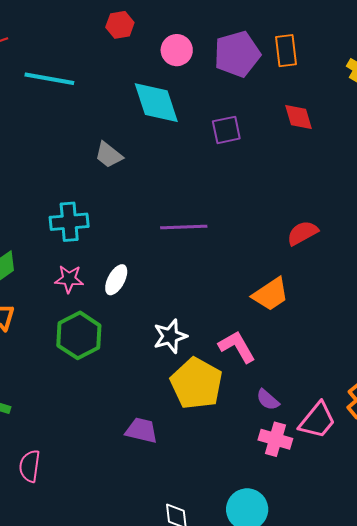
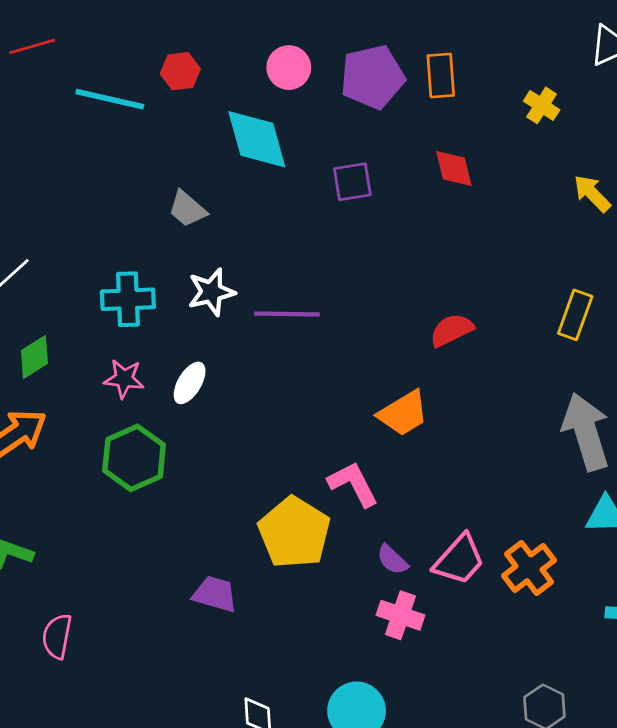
red hexagon: (120, 25) -> (180, 71), moved
white star: (170, 336) -> (211, 292), moved
pink trapezoid: (317, 420) -> (459, 560), moved

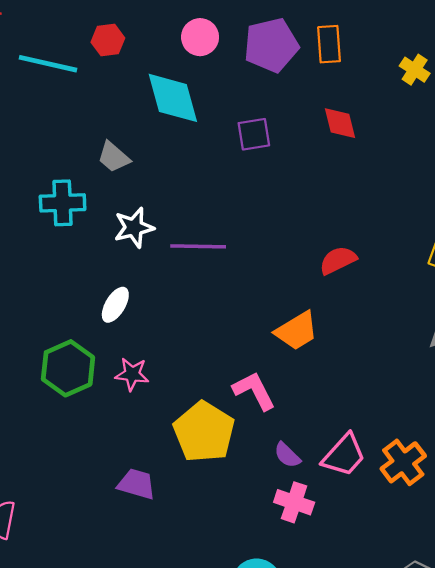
cyan cross: (128, 299) -> (63, 203), moved
pink star: (124, 379) -> (132, 374), moved

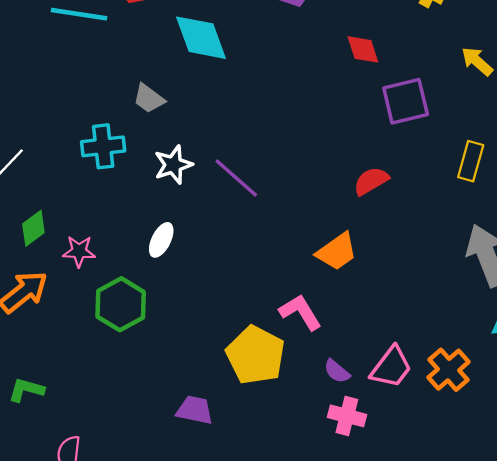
purple square: (254, 134) -> (406, 101), moved, size x1.4
purple line: (198, 246) -> (236, 178), turned 45
pink star: (132, 374) -> (79, 251), moved

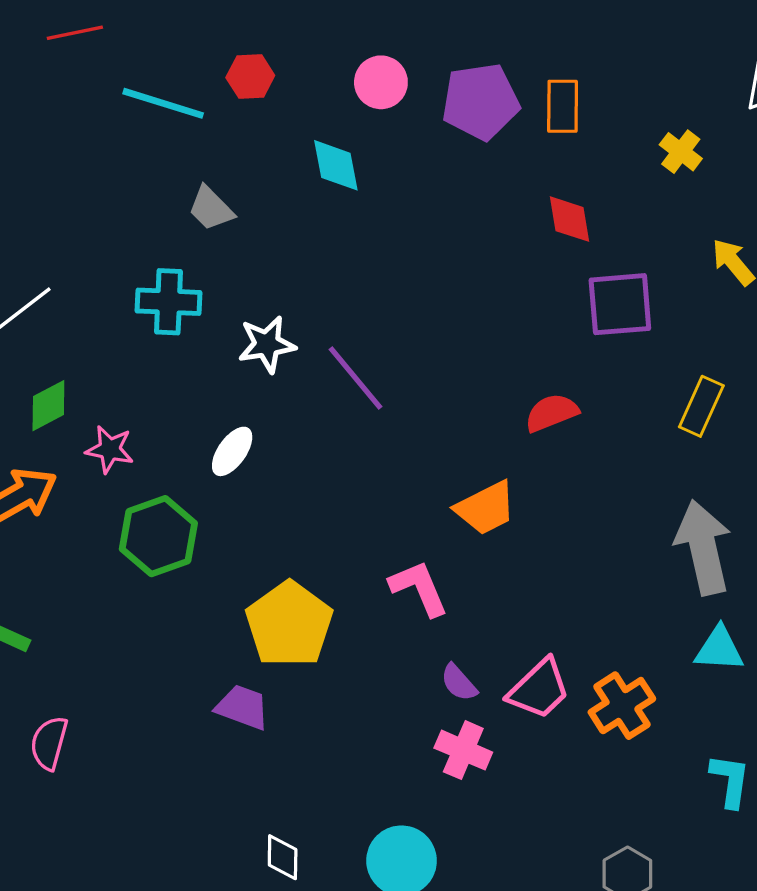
cyan diamond: (201, 38) -> (336, 165), size x0.7
gray trapezoid: (149, 99) -> (211, 208), moved
yellow pentagon: (256, 355) -> (289, 624), moved

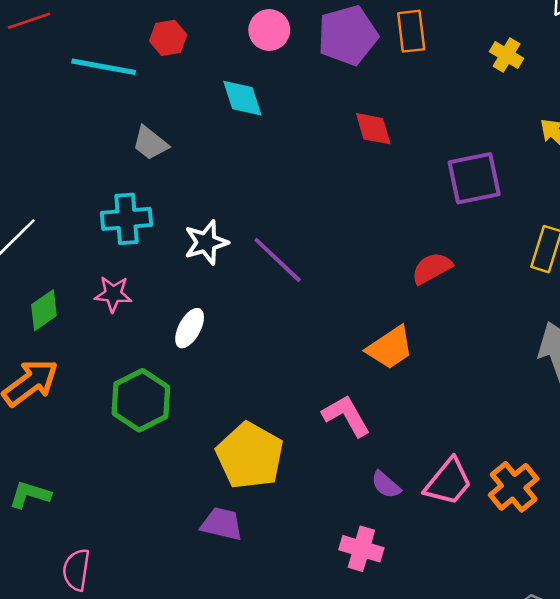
red diamond: (569, 219) -> (373, 129), moved
pink star: (110, 449) -> (113, 294), moved
pink cross: (463, 750) -> (361, 549), moved

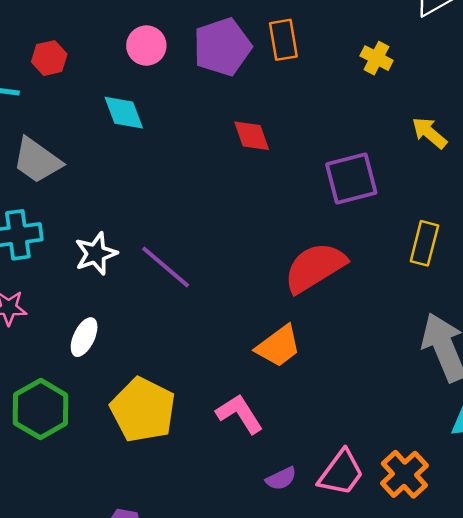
gray trapezoid: (150, 143) -> (37, 161), size x1.4
red semicircle: (432, 268) -> (315, 267), size x1.6
yellow pentagon: (250, 456) -> (143, 410), moved
purple semicircle: (386, 485) -> (281, 479), turned -64

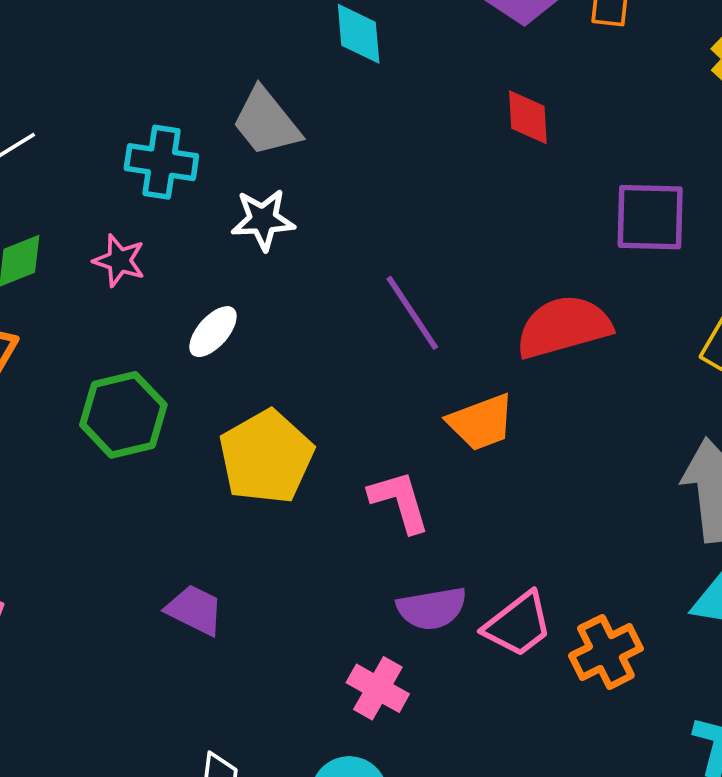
gray trapezoid: (37, 161) -> (266, 122), moved
purple line: (166, 267) -> (412, 313), moved
purple semicircle: (281, 479) -> (432, 608), size x1.5

